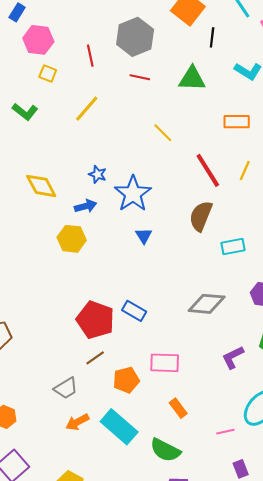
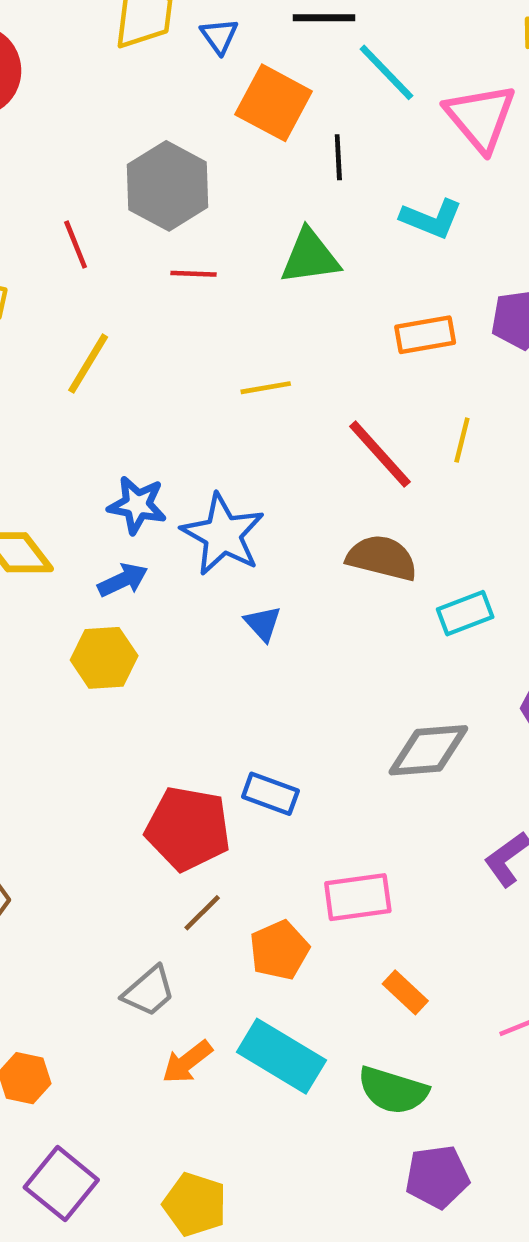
yellow line: (163, 133) -> (266, 388), turned -45
blue star: (98, 174) -> (137, 505), size x1.4
brown semicircle: (201, 216) -> (382, 558), turned 92

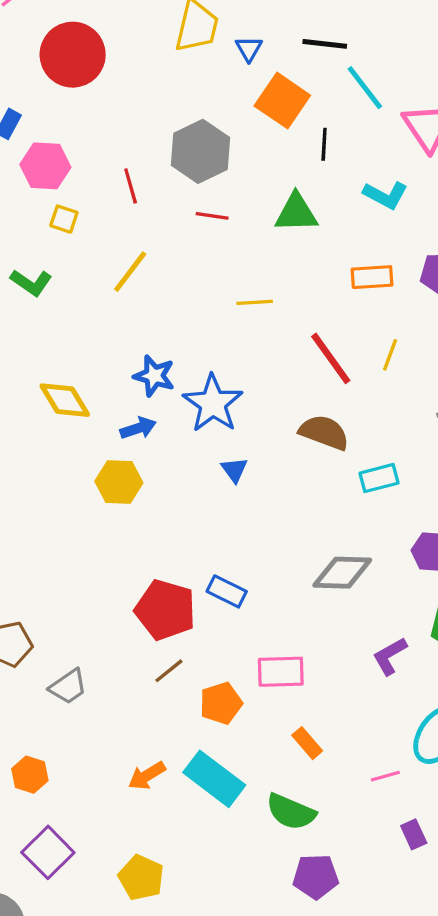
gray trapezoid: (149, 991) -> (68, 687), moved

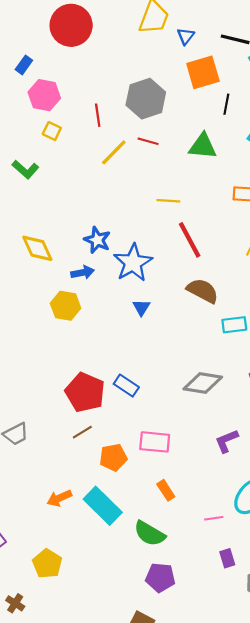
orange square: (282, 101) -> (203, 72), turned 32
yellow line: (130, 272) -> (114, 152), moved
red line: (331, 358) -> (190, 240), moved

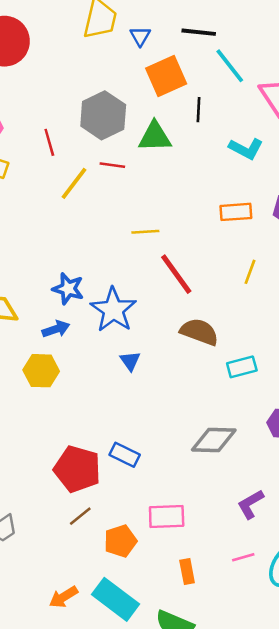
green triangle: (203, 146) -> (155, 137), moved
orange rectangle: (166, 490) -> (187, 571), turned 30
pink line: (214, 518) -> (243, 557), moved

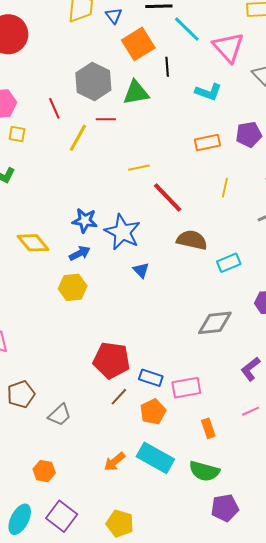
blue rectangle: (125, 455) -> (151, 378), moved

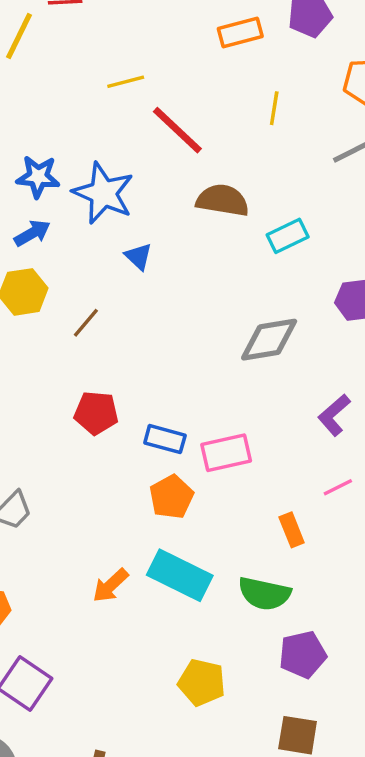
red pentagon: (112, 360) -> (96, 413), size x0.7
brown line: (119, 397) -> (86, 323), moved
orange rectangle: (208, 428) -> (292, 530), moved
yellow pentagon: (120, 523) -> (202, 682), moved

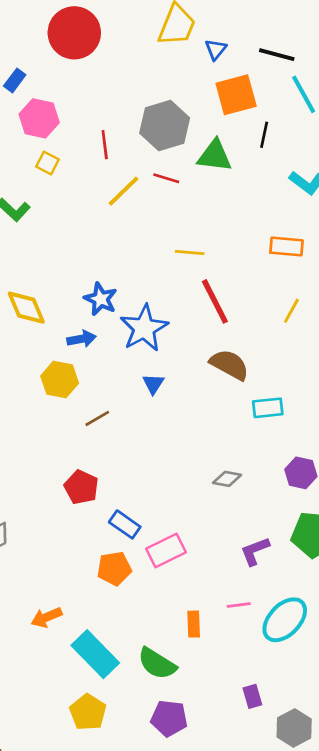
gray diamond: (269, 340) -> (227, 479), size x0.6
pink rectangle: (226, 453) -> (166, 550), turned -33
cyan rectangle: (180, 575) -> (95, 654), moved

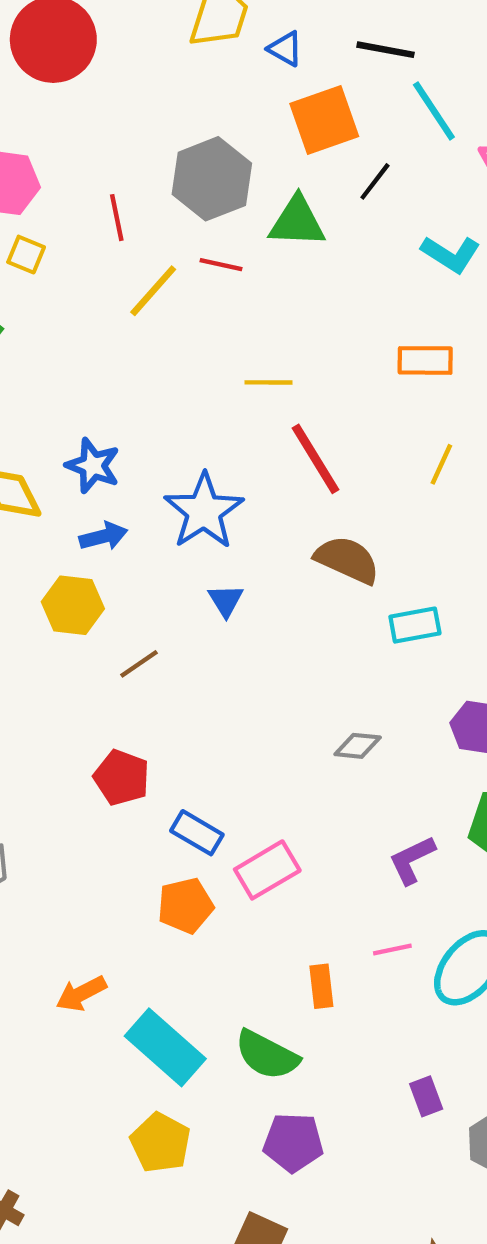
blue triangle: (216, 49) -> (285, 49), turned -35
black line: (264, 135) -> (375, 181), turned 30
blue star: (101, 299) -> (93, 466), moved

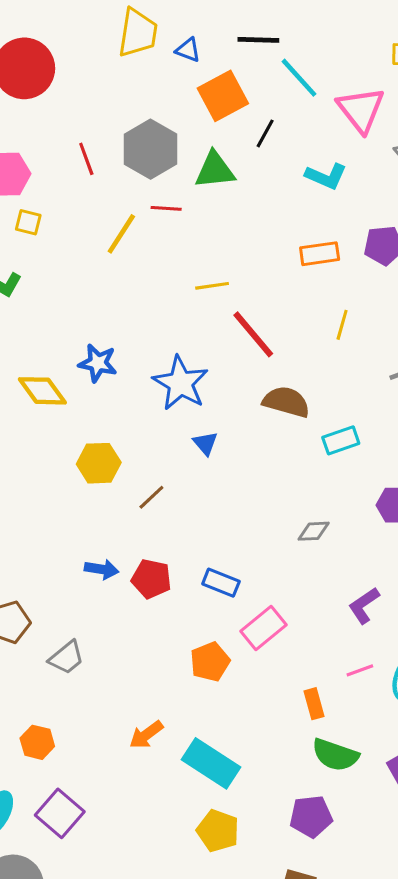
red line: (117, 218) -> (86, 159), moved
blue arrow: (103, 536) -> (102, 569), moved, turned 32
blue rectangle: (197, 833) -> (221, 583), moved
green semicircle: (267, 1055) -> (335, 755), moved

